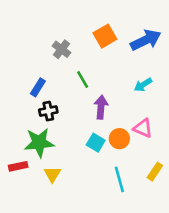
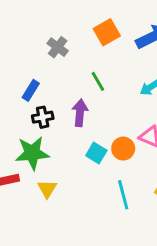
green line: (83, 79) -> (98, 81), moved
purple arrow: (101, 107) -> (80, 113), moved

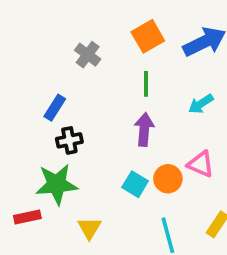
green line: (98, 81) -> (146, 84), moved, turned 30
purple arrow: (80, 113) -> (144, 129), moved
yellow triangle: (47, 189) -> (89, 228), moved

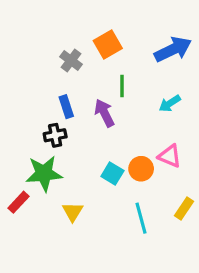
orange square: (148, 36) -> (108, 45), moved
blue rectangle: (55, 108) -> (66, 107), moved, turned -50
purple arrow: (144, 129) -> (104, 113), moved, turned -32
red rectangle: (27, 217) -> (18, 202), turned -35

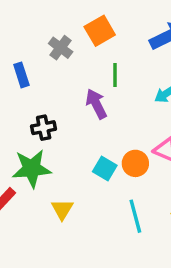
blue rectangle: (66, 107) -> (21, 75), moved

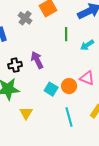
green line: (115, 75) -> (66, 34), moved
purple arrow: (96, 104) -> (37, 60), moved

